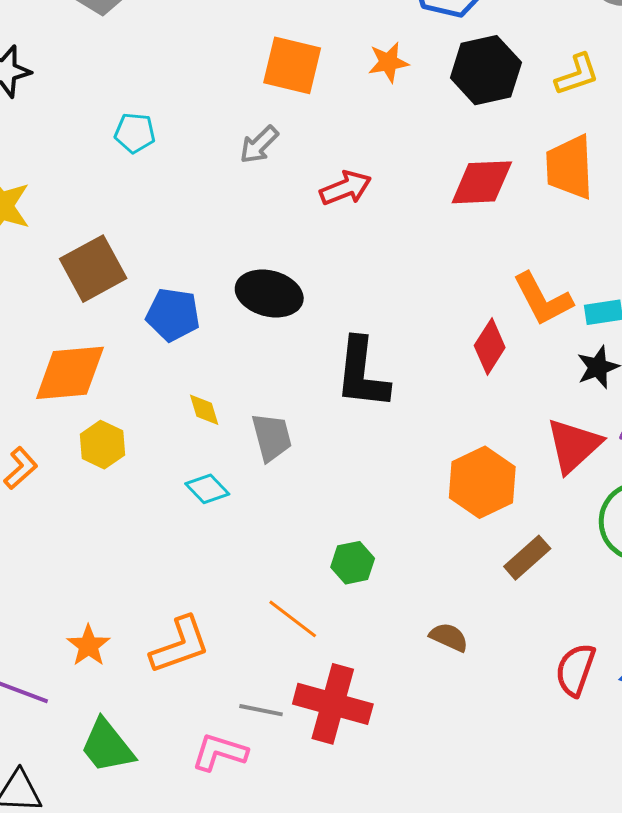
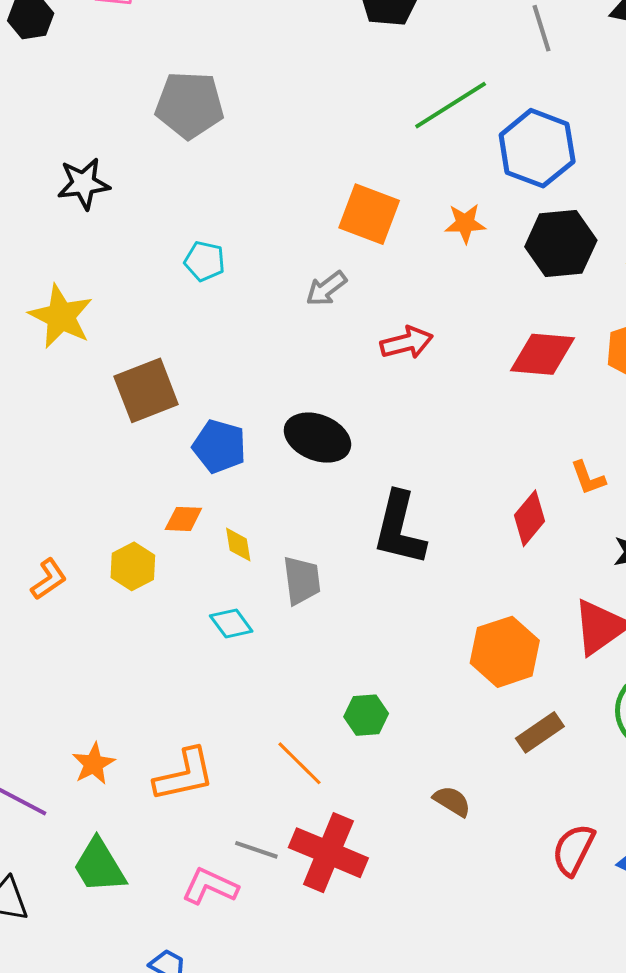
orange L-shape: (543, 299) -> (588, 478), size x0.6
orange diamond: (70, 373) -> (183, 519), moved, size x0.5

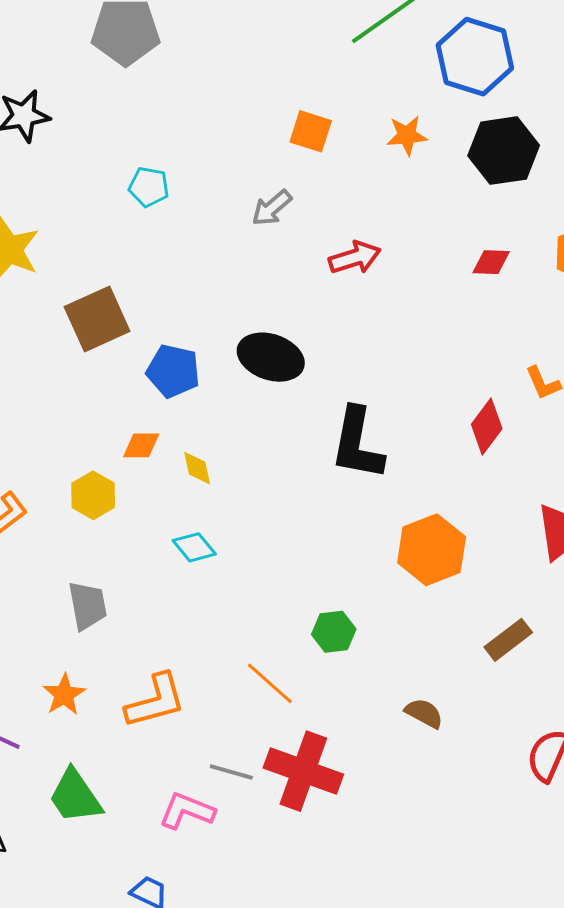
orange square: (369, 214) -> (311, 131), size x0.7
red diamond: (543, 354) -> (491, 262), size x0.6
gray trapezoid: (302, 580) -> (88, 606), moved
orange hexagon: (505, 652) -> (432, 550), moved

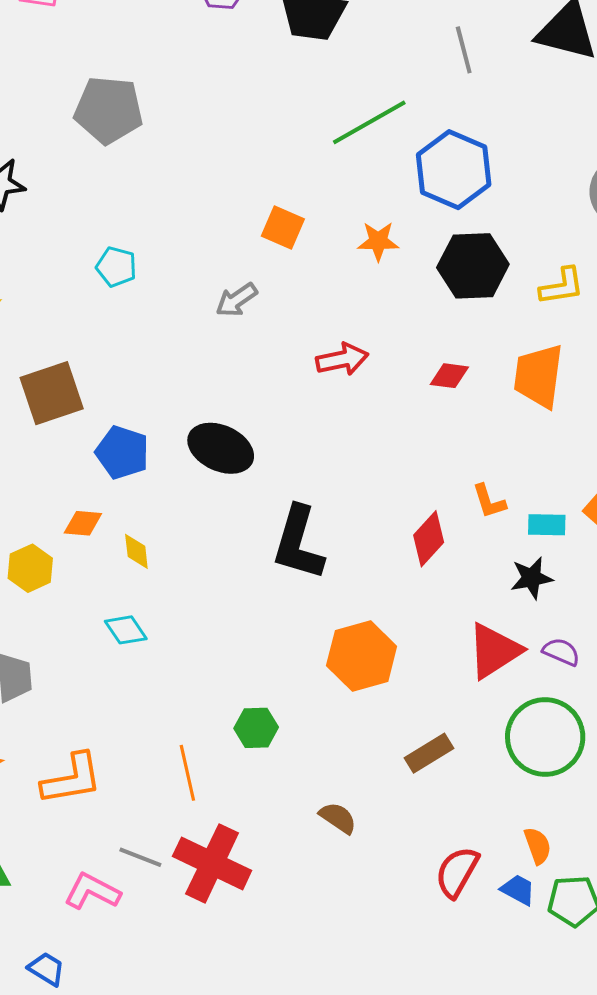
red arrow: (355, 258) -> (342, 359), moved
orange line: (270, 683) -> (187, 773), turned 30

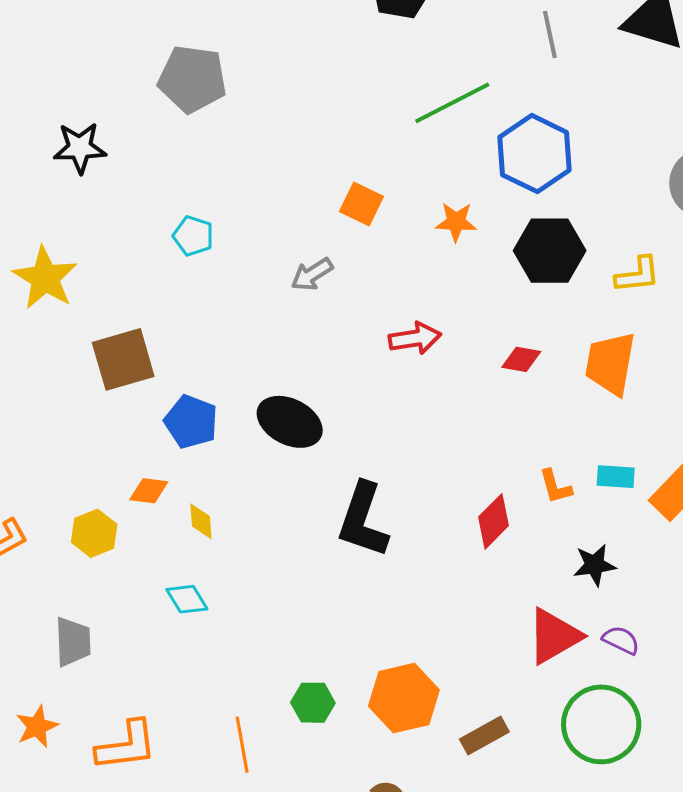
cyan rectangle: (547, 525) -> (616, 477), moved
orange hexagon: (362, 656) -> (404, 698), moved

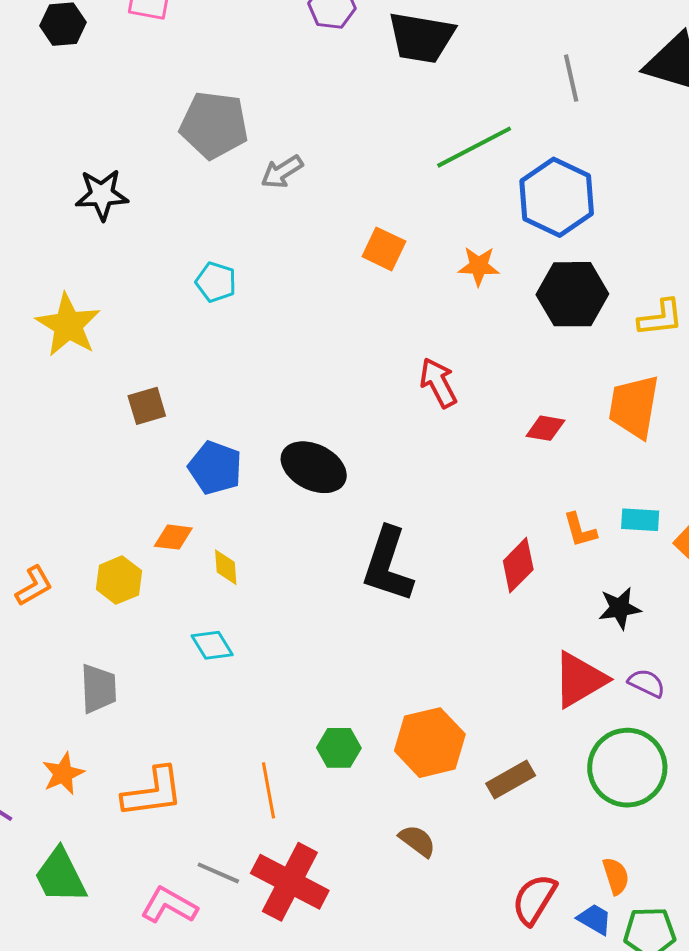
gray arrow: (312, 274) -> (282, 172), moved
red arrow: (415, 338) -> (438, 383), turned -108
brown square: (123, 359) -> (147, 406), size x0.6
red diamond: (521, 359) -> (545, 428), moved

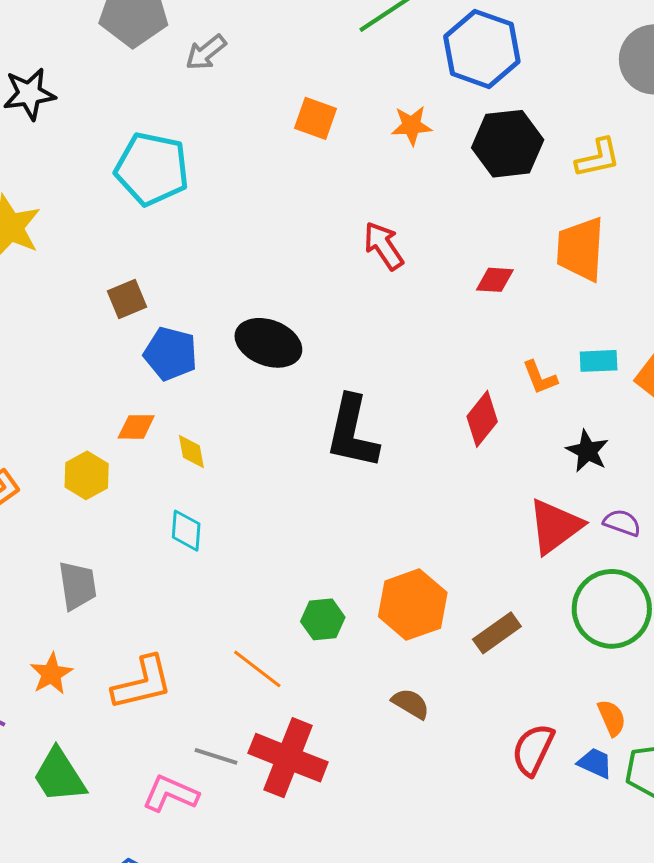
cyan pentagon: (216, 282) -> (152, 169), size x1.8
brown square: (147, 406) -> (127, 299), moved
black star: (620, 608) -> (587, 451), turned -30
cyan diamond: (212, 645) -> (186, 531), turned 42
orange line: (268, 790) -> (257, 669), turned -36

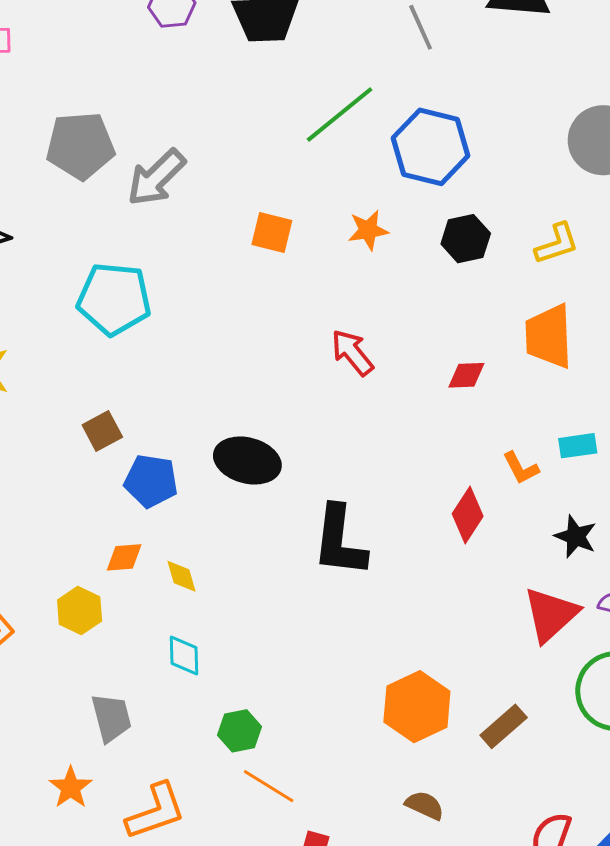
gray arrow: (206, 52) -> (156, 178), size x1.5
black hexagon: (508, 144) -> (466, 239), size x0.7
gray trapezoid: (78, 586) -> (111, 718), moved
green hexagon: (323, 619) -> (240, 731), moved
orange star: (51, 674) -> (71, 787), moved

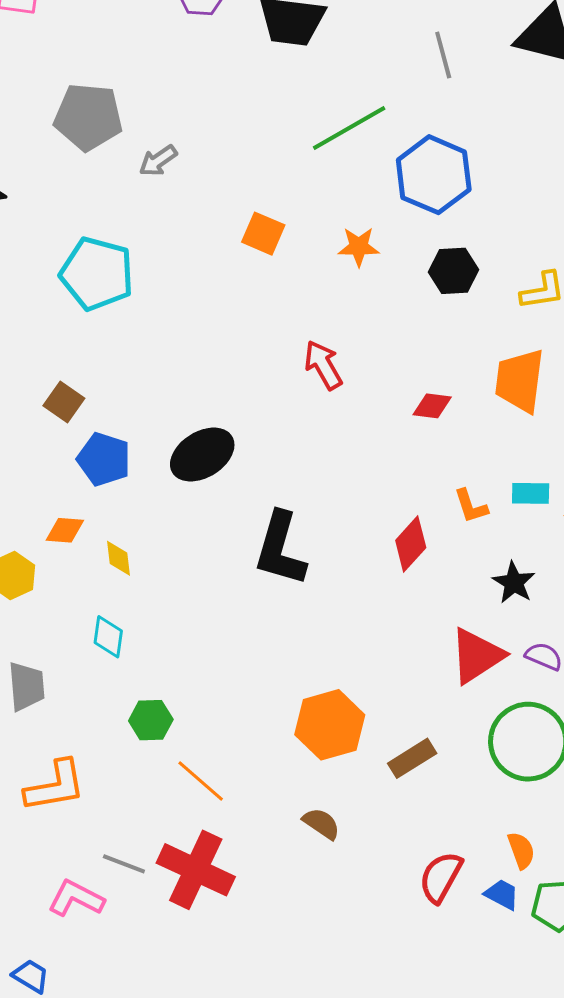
gray arrow: (156, 178) -> (158, 161), size x0.6
brown square: (102, 431) -> (64, 402), turned -36
black ellipse: (247, 460) -> (202, 455), turned -56
orange line: (269, 786) -> (201, 781), moved

